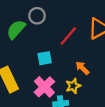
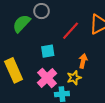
orange arrow: (82, 68) -> (83, 61), turned 56

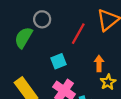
yellow star: (74, 78) -> (108, 82), moved

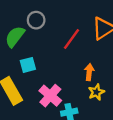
cyan square: (58, 61) -> (28, 65), moved

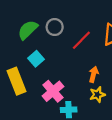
gray circle: (36, 20) -> (55, 27), moved
cyan square: (28, 65) -> (36, 59), turned -35

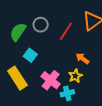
orange arrow: (94, 74) -> (82, 58), turned -56
yellow star: (97, 95) -> (75, 76), moved

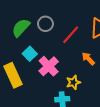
orange arrow: (82, 58) -> (88, 59), moved
pink cross: (51, 80) -> (49, 66), moved

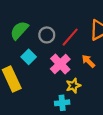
gray circle: (45, 24) -> (47, 35), moved
pink cross: (49, 66) -> (60, 64), moved

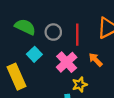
green semicircle: (19, 30) -> (25, 27), turned 72
red line: (70, 37) -> (77, 35), turned -42

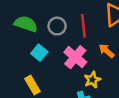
yellow rectangle: (16, 77) -> (32, 85), moved, size x0.7

